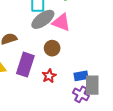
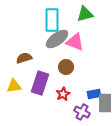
purple cross: (81, 94) -> (82, 112), moved

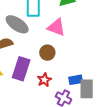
gray ellipse: (57, 39) -> (17, 24), moved, turned 70

